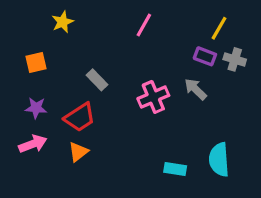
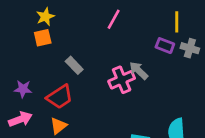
yellow line: (219, 28) -> (177, 22), turned -30
orange square: (36, 63) -> (43, 38), moved
gray arrow: (196, 89) -> (139, 71), moved

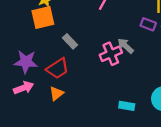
orange square: (43, 38) -> (43, 18), size x1.5
purple star: (23, 89) -> (26, 62), size x1.5

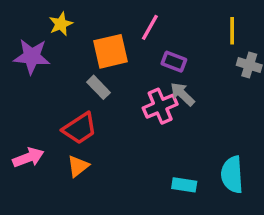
orange square: (43, 18) -> (110, 51), moved
purple rectangle: (148, 24) -> (174, 62), moved
purple star: (26, 62) -> (32, 56), moved

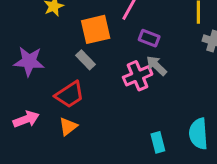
purple star: (32, 56) -> (29, 61), moved
cyan rectangle: (184, 185) -> (158, 142), turned 66

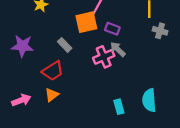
orange square: (96, 29) -> (86, 22), moved
pink arrow: (26, 119) -> (21, 100), moved

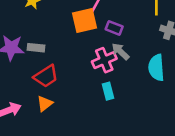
gray rectangle: (65, 45) -> (36, 48), moved, turned -40
cyan semicircle: (149, 100) -> (156, 68), moved
cyan rectangle: (119, 107) -> (108, 91), moved

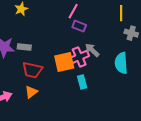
orange square: (84, 20) -> (64, 62), moved
purple rectangle: (114, 28) -> (79, 26), moved
red trapezoid: (46, 76) -> (32, 70), turned 45

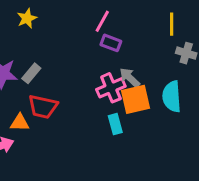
gray rectangle: (24, 47) -> (31, 73), turned -56
orange square: (64, 62) -> (136, 99), moved
orange triangle: (31, 92) -> (20, 123), moved, turned 40

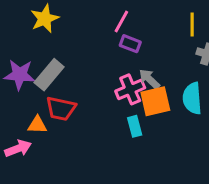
yellow star: (27, 18) -> (45, 19), size x1.4
gray rectangle: (31, 73) -> (49, 75), size x1.5

